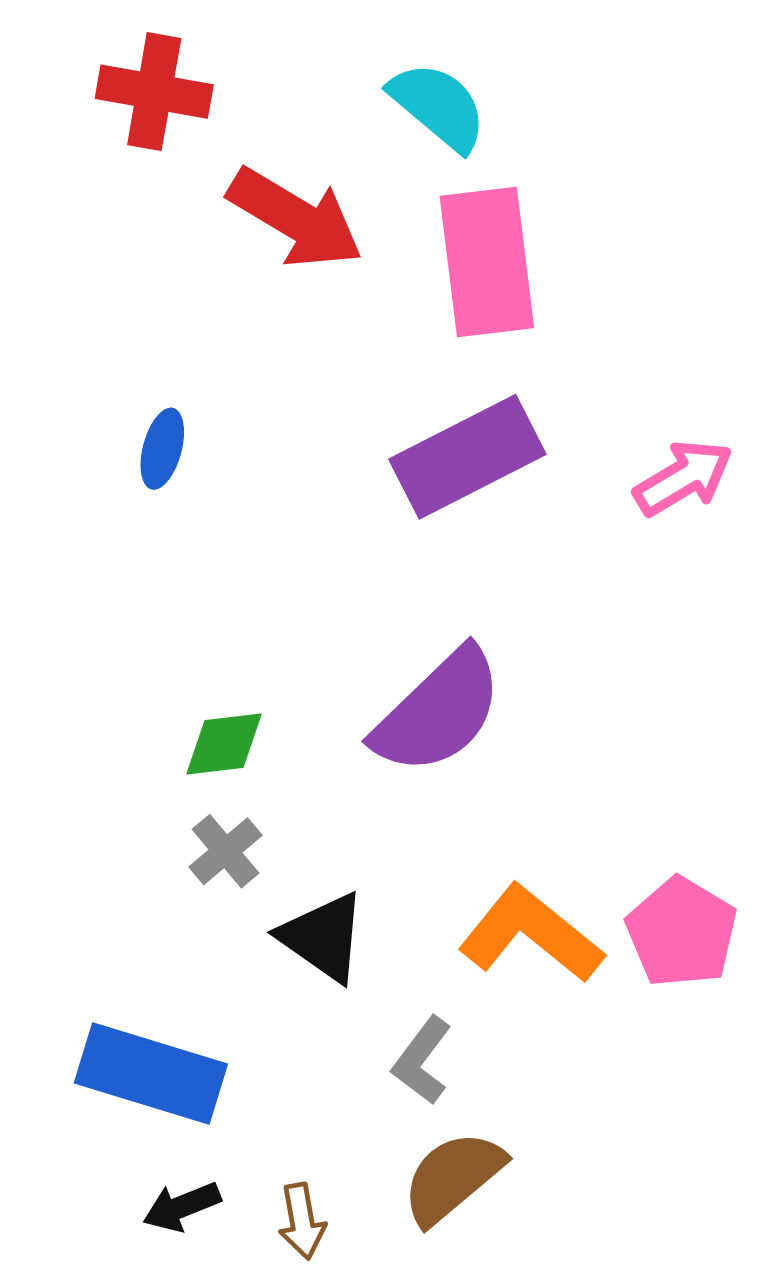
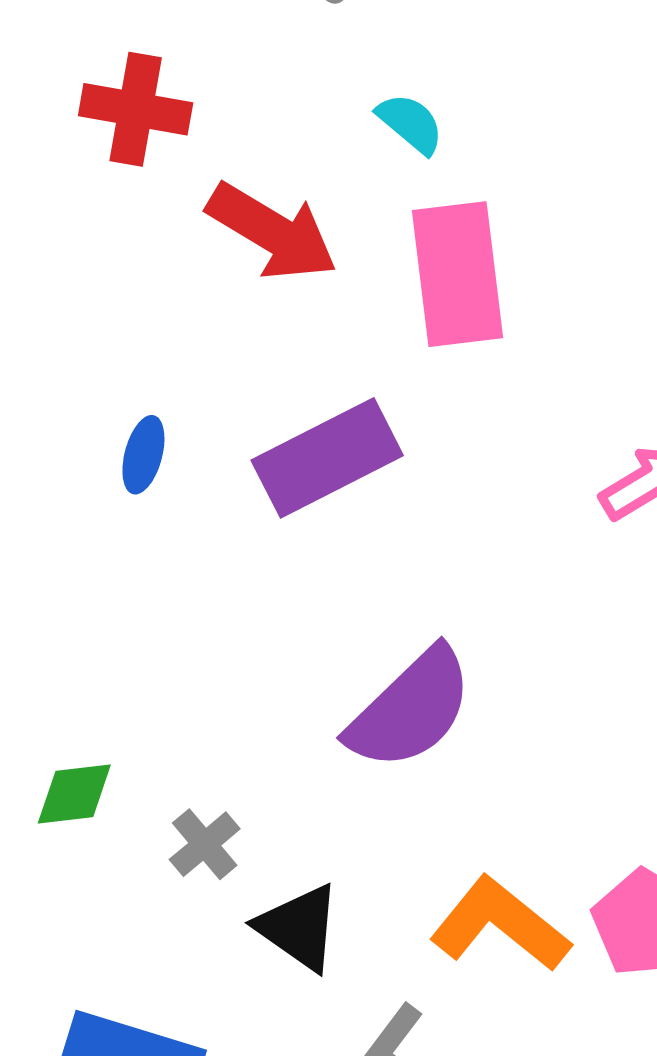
cyan semicircle: (438, 106) -> (410, 123), size x0.7
purple rectangle: (467, 457) -> (327, 458), moved
green diamond: (224, 744) -> (74, 794), moved

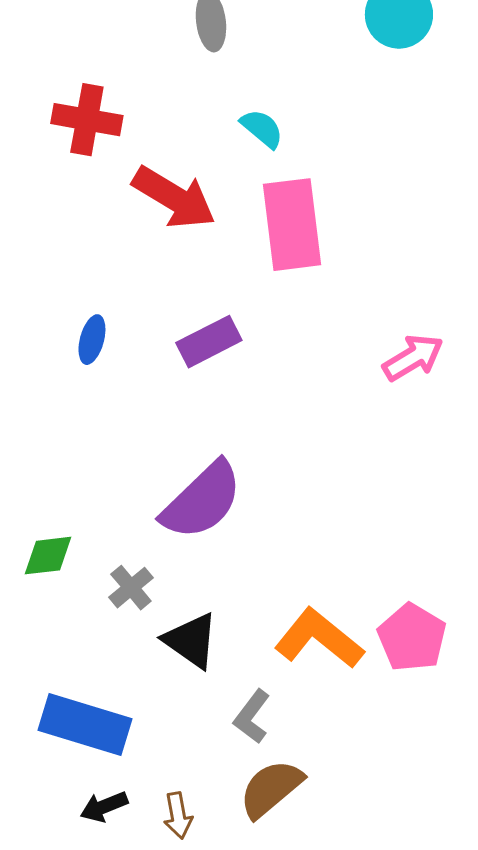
purple rectangle: (327, 458) -> (209, 342), size x0.7
purple semicircle: (410, 709) -> (202, 501), moved

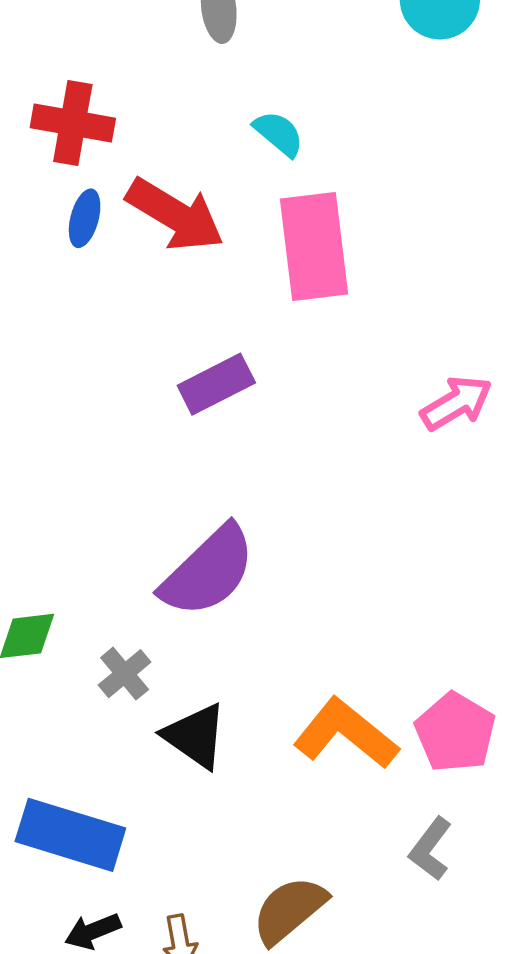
blue ellipse: (92, 340) -> (85, 218), moved
gray L-shape: (252, 717) -> (430, 849), moved

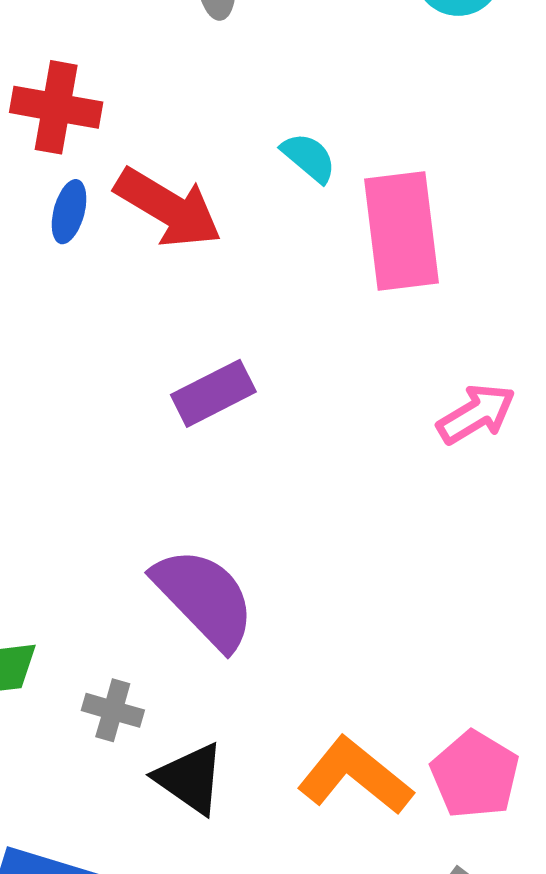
cyan semicircle: (279, 134) -> (309, 158), moved
pink rectangle: (314, 247) -> (401, 231), moved
purple semicircle: (208, 571) -> (204, 598), turned -90
gray cross: (125, 674) -> (113, 710), turned -34

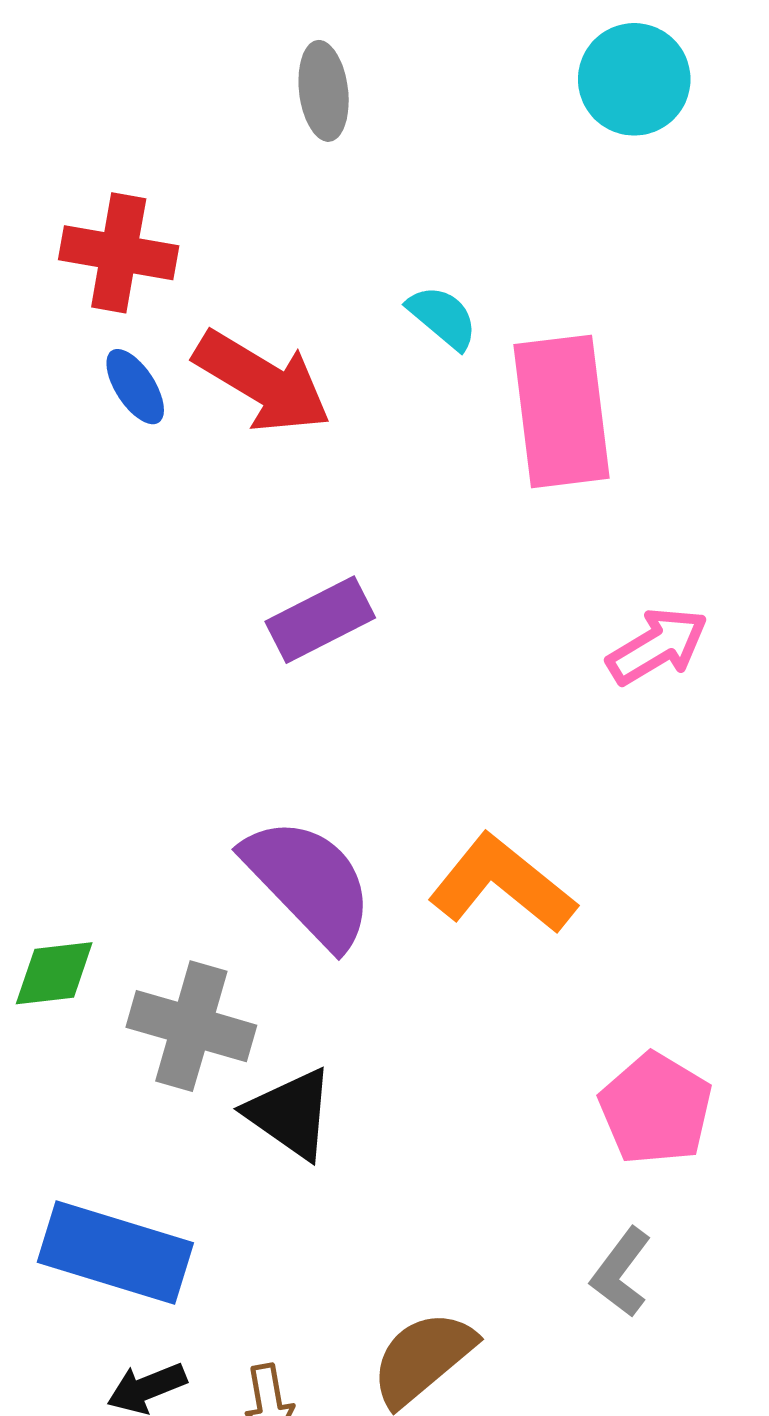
blue ellipse: (69, 212) -> (135, 387), turned -48
gray cross: (113, 710) -> (191, 1026), size x1.6
orange L-shape: (355, 776) -> (502, 884), moved

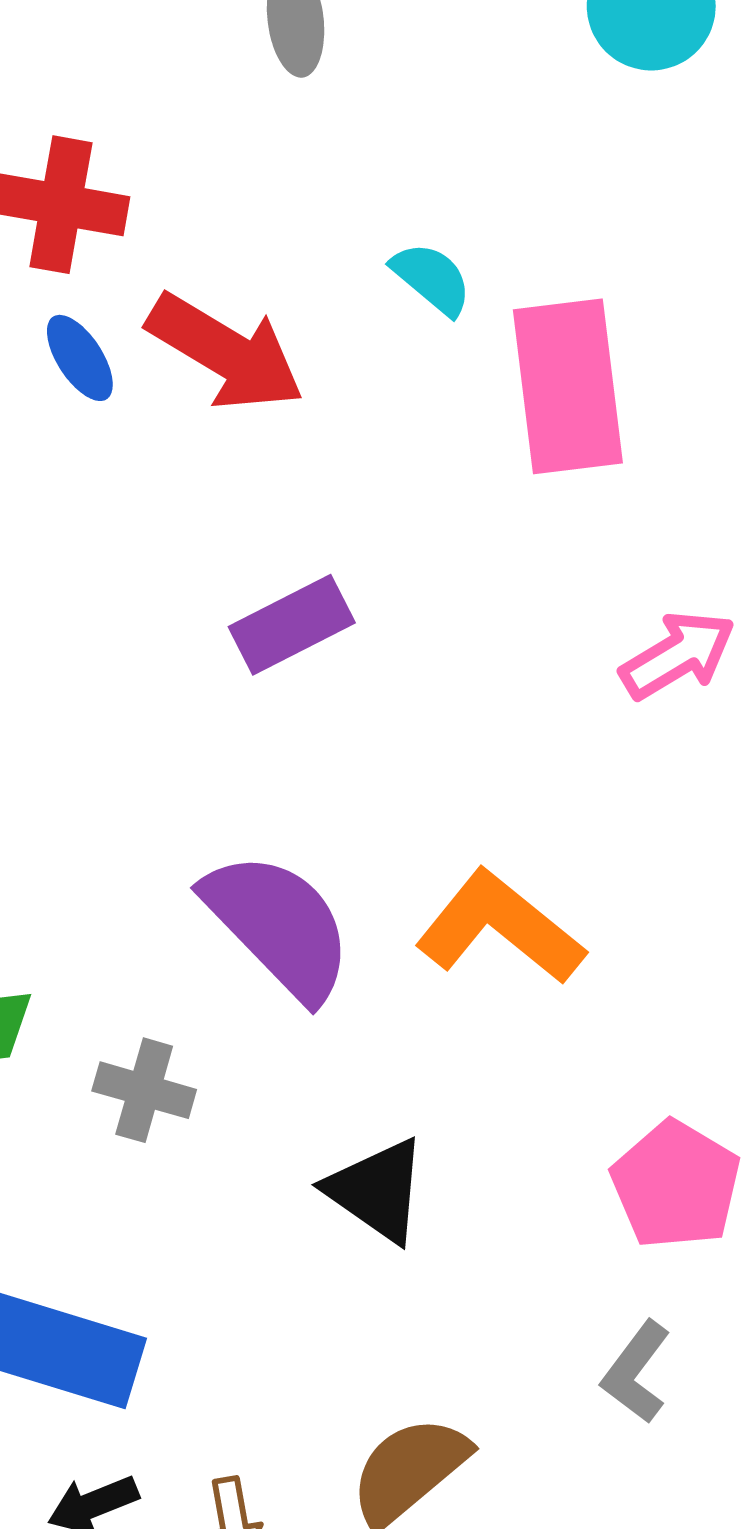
gray cross: (191, 1026) -> (144, 1090), size x0.7
black triangle: (291, 1114) -> (377, 1190), moved

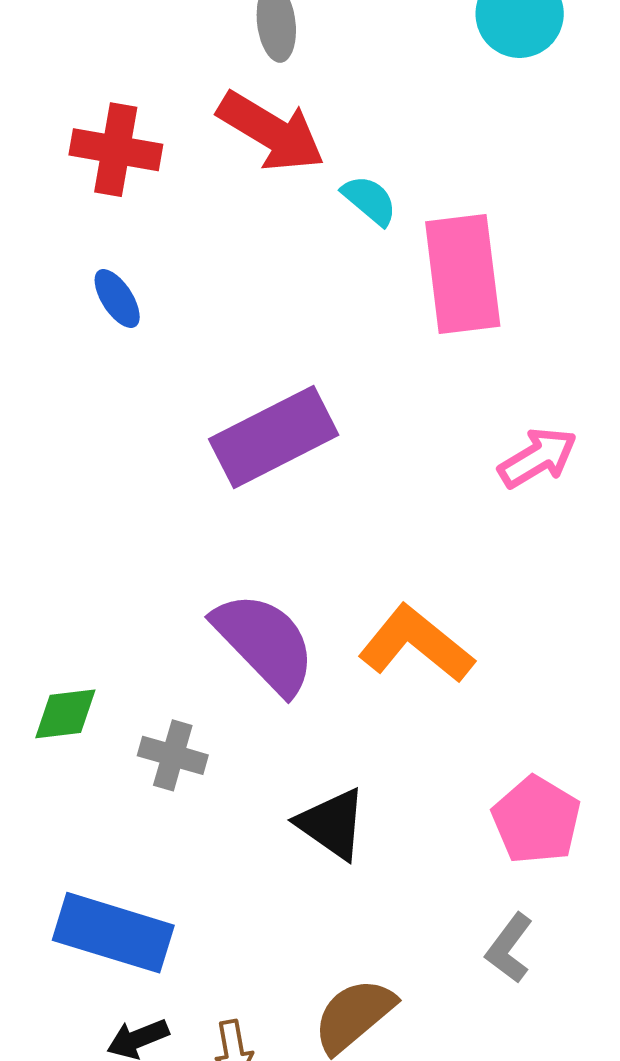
red arrow: (226, 352) -> (271, 132), moved
blue ellipse: (80, 358) -> (117, 299), moved
purple rectangle: (292, 625) -> (274, 437), size x1.5

